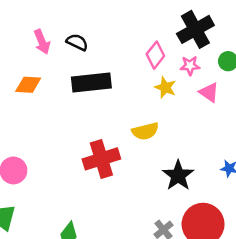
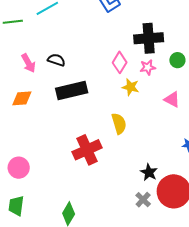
black cross: (195, 29) -> (149, 38), turned 32
pink triangle: (209, 92) -> (172, 99), moved
yellow semicircle: (145, 131) -> (119, 124), turned -85
black star: (178, 175) -> (149, 172), moved, size x0.7

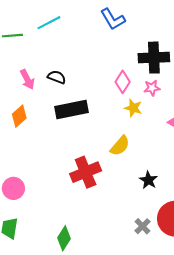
orange diamond: (22, 98) -> (19, 116), turned -40
yellow semicircle: (119, 124) -> (120, 146), turned 55
black star: (149, 172) -> (148, 180), moved

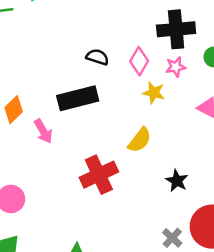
black semicircle: (57, 77) -> (97, 57), moved
pink arrow: (27, 79) -> (43, 131), moved

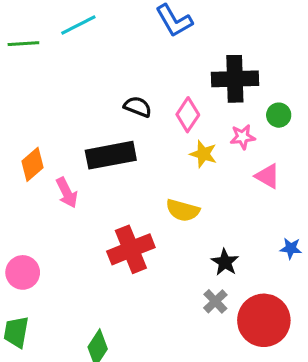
pink star: (176, 67) -> (243, 137), moved
yellow semicircle: (140, 140) -> (183, 210), turned 64
gray cross: (172, 238) -> (215, 301), moved

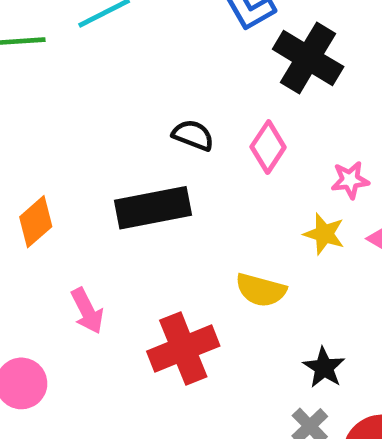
black cross: (235, 79) -> (308, 58), moved, turned 33
yellow star: (203, 154) -> (324, 234), moved
pink arrow: (67, 193) -> (87, 311), moved

